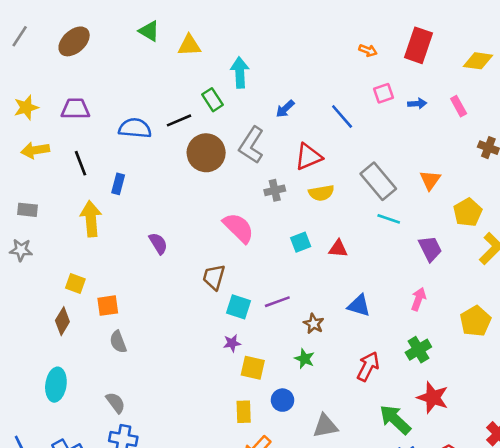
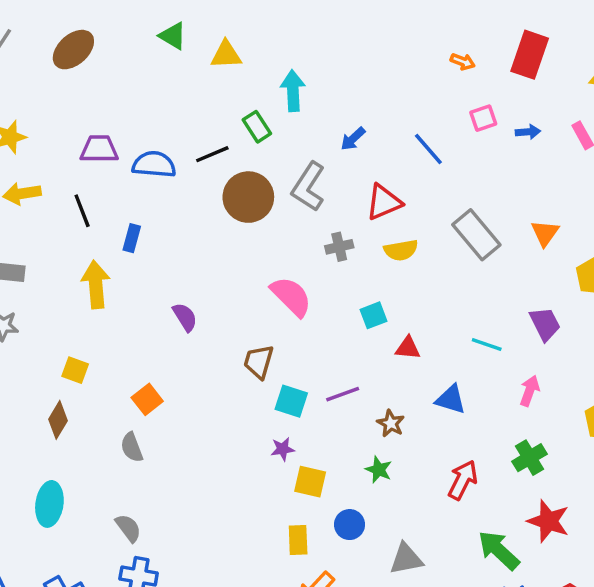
purple trapezoid: (75, 109) -> (99, 149), moved
cyan line: (389, 219) -> (487, 344), moved
red triangle: (338, 249) -> (408, 348), moved
orange square: (108, 306) -> (147, 399), moved, turned -30

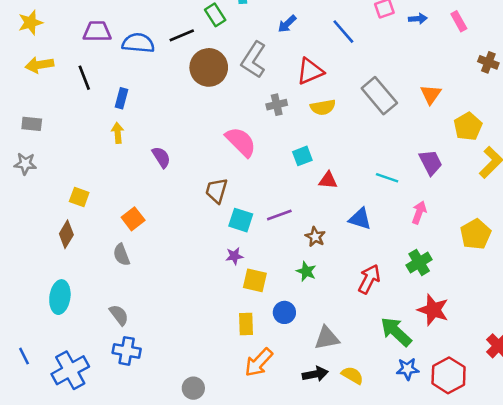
yellow arrow: (96, 284) -> (118, 133), moved, size x0.6

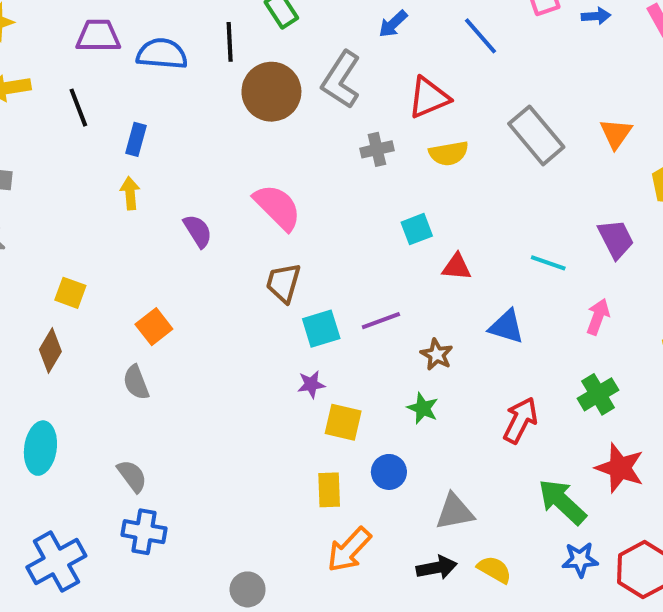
black line: (182, 35) -> (230, 42), turned -70
pink semicircle: (241, 142) -> (277, 207), moved
cyan square: (241, 220) -> (321, 329), turned -35

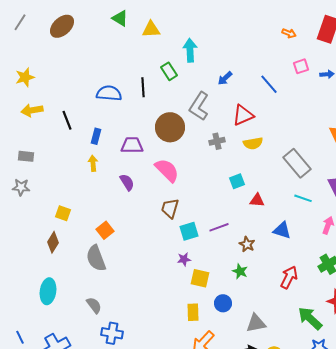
purple trapezoid: (98, 36) -> (132, 145), moved
brown circle: (271, 92) -> (170, 127), moved
gray rectangle: (536, 135) -> (297, 163), moved
gray semicircle: (136, 382) -> (96, 258), size x1.5
blue cross: (144, 532) -> (112, 333), moved

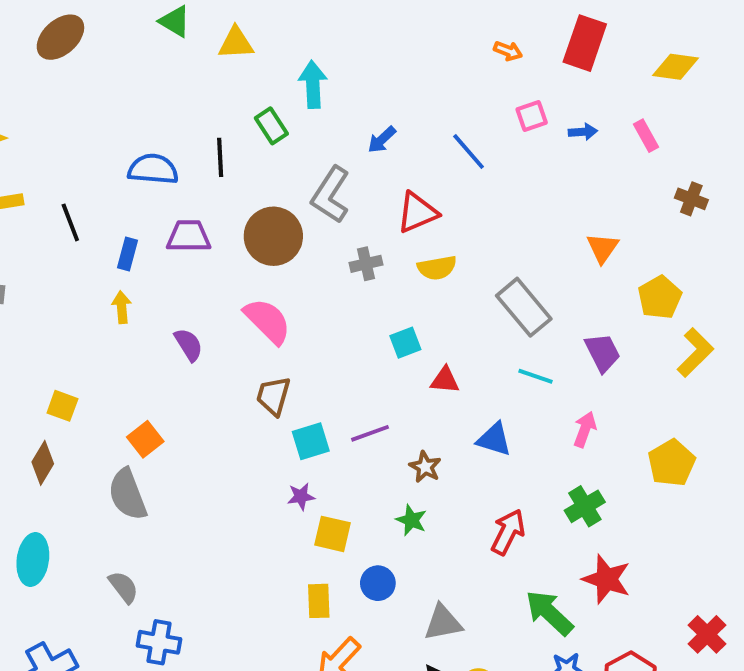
purple trapezoid: (132, 145) -> (189, 236), moved

